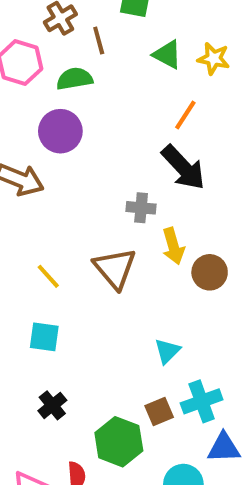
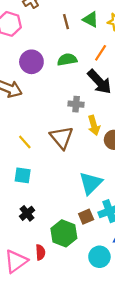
brown line: (99, 40) -> (66, 22), moved
green semicircle: (74, 79) -> (67, 60), moved
cyan triangle: (167, 351) -> (91, 183), size x1.6

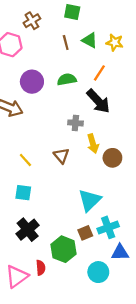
brown triangle: (62, 138) -> (61, 156), size x0.7
black cross: (27, 213) -> (28, 230), size x1.5

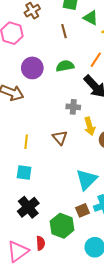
green triangle: (90, 40) -> (91, 18), moved
yellow line: (25, 160) -> (26, 142), turned 48

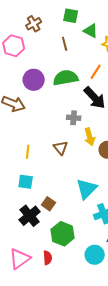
green semicircle: (65, 66) -> (66, 78), size x1.4
brown square: (82, 210) -> (49, 204), moved, turned -32
red semicircle: (40, 243) -> (48, 258), moved

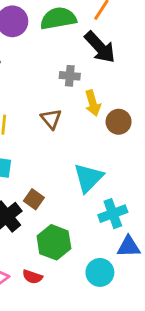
red semicircle: (48, 258) -> (32, 277), turned 112

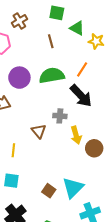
brown triangle: (51, 119) -> (39, 131), moved
brown square: (34, 199) -> (49, 191), moved

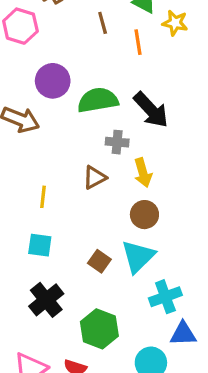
orange line: (82, 69) -> (138, 42), moved, turned -42
green semicircle: (52, 76) -> (98, 100), moved
brown triangle: (39, 131) -> (95, 177), moved, turned 42
brown circle: (94, 148) -> (144, 215), moved

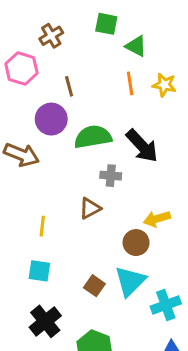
brown line: (103, 23) -> (69, 86), moved
yellow star: (175, 23) -> (164, 85), moved
yellow arrow: (143, 173) -> (157, 219), moved, turned 90
cyan cross: (165, 297) -> (166, 305), moved

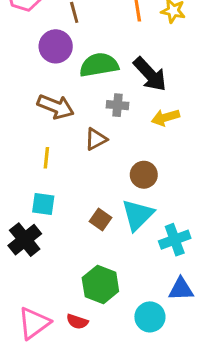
brown arrow: (21, 155) -> (56, 107), moved
yellow arrow: (157, 219) -> (165, 118), moved
black cross: (45, 321) -> (25, 240), moved

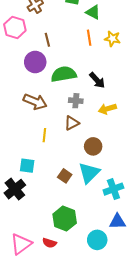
black arrow: (150, 74) -> (97, 80), size x0.7
brown triangle: (96, 139) -> (72, 123), moved
yellow line: (46, 158) -> (44, 135), moved

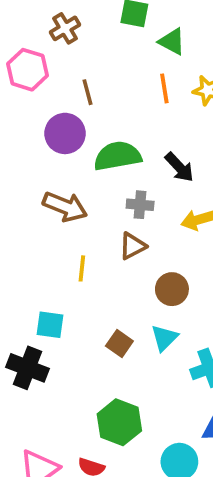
cyan triangle: (89, 173) -> (164, 338), size x0.7
black cross: (15, 189) -> (27, 368), turned -30

